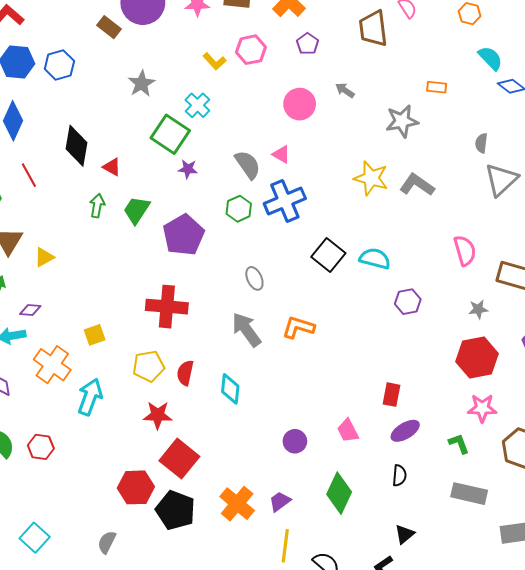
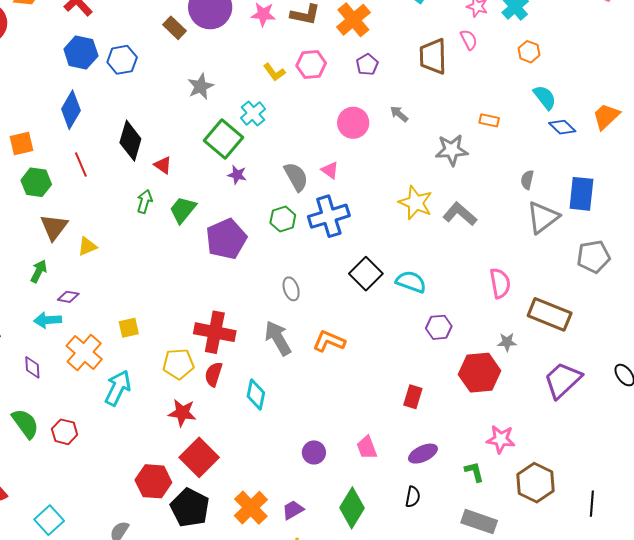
red cross: (167, 307) -> (215, 332), moved
red hexagon: (477, 358) -> (480, 373), moved
red rectangle: (392, 395) -> (413, 397), moved

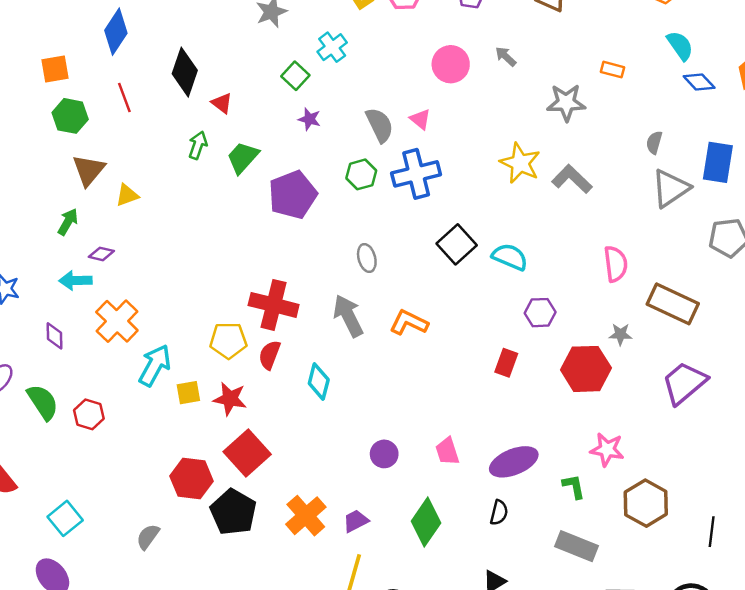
green square: (223, 139) -> (295, 76), size x0.6
yellow square: (129, 328) -> (188, 393), moved
red rectangle: (413, 397) -> (506, 363), moved
purple ellipse: (423, 454) -> (514, 462), size x1.4

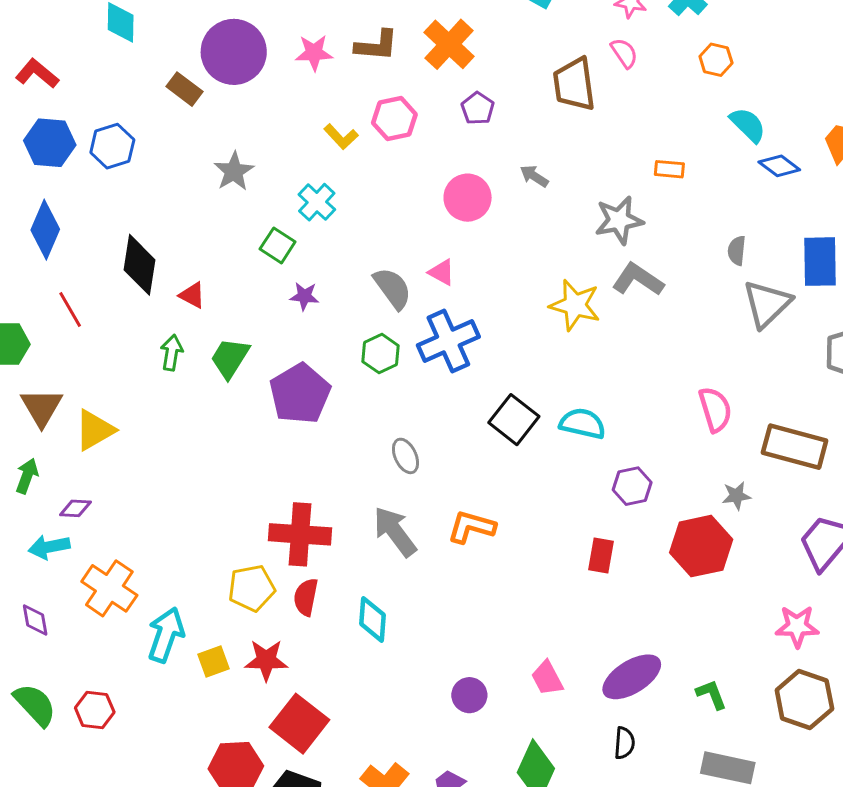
gray L-shape: (572, 179) -> (638, 280), moved
yellow triangle: (127, 195) -> (95, 430), size x1.4
pink star: (607, 449) -> (797, 626), moved

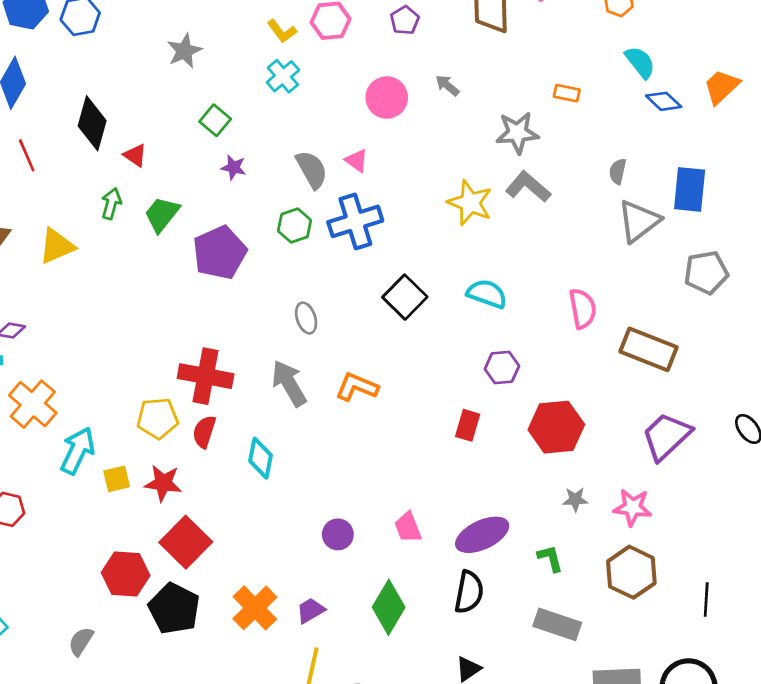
cyan cross: (317, 202) -> (283, 76), moved
cyan semicircle: (583, 424) -> (487, 294), moved
yellow triangle: (95, 430) -> (57, 246), moved
gray star: (736, 496) -> (575, 499), moved
black semicircle: (624, 743) -> (469, 592), size x1.5

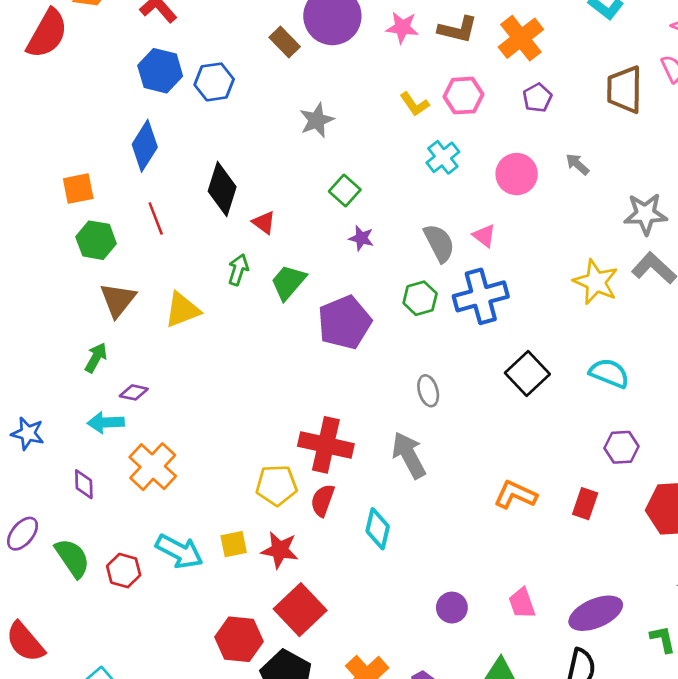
cyan cross: (283, 76) -> (443, 157), moved
orange L-shape: (357, 387) -> (515, 495), moved
cyan arrow: (78, 451) -> (179, 551), moved, turned 90

